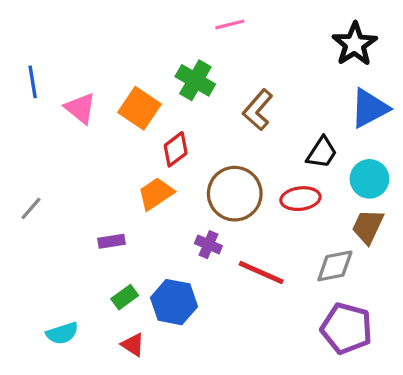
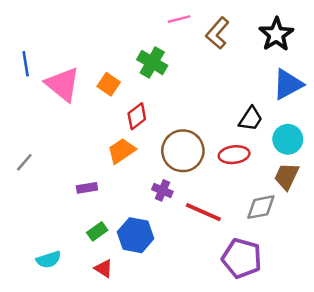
pink triangle: (80, 108) -> (63, 84), size x1.4
orange square: (139, 108) -> (109, 84), size x0.7
brown L-shape: (258, 110) -> (217, 33), moved
purple pentagon: (346, 328) -> (242, 258), moved

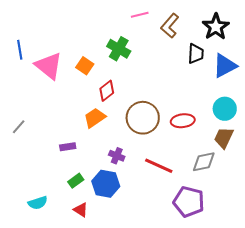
black trapezoid: (251, 119) -> (196, 54), moved, turned -30
purple cross: (162, 190) -> (117, 156), moved

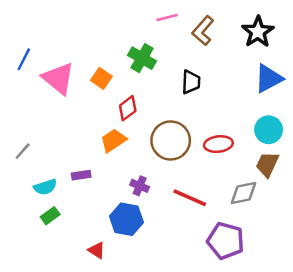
blue line: (20, 50) -> (24, 59), turned 36
black trapezoid: (196, 54) -> (191, 82), moved
green rectangle: (76, 181) -> (50, 216), moved
cyan semicircle: (38, 203) -> (45, 187), moved

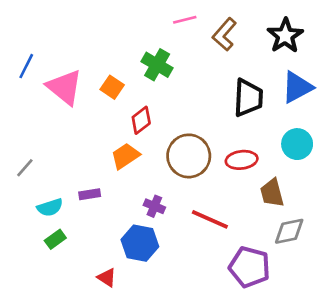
black trapezoid: (191, 82) -> (248, 98), moved, size x1.4
brown trapezoid: (267, 164) -> (272, 193), moved, turned -40
gray diamond: (243, 193) -> (289, 231), moved

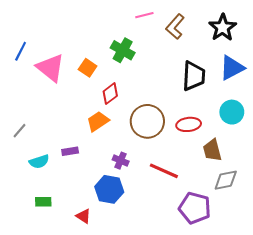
green rectangle: (55, 239) -> (43, 202), moved, turned 35

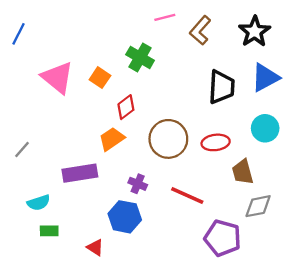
blue line: (21, 51) -> (19, 34), moved
purple rectangle: (70, 151) -> (80, 173), size x1.8
cyan semicircle: (39, 162) -> (39, 203), moved

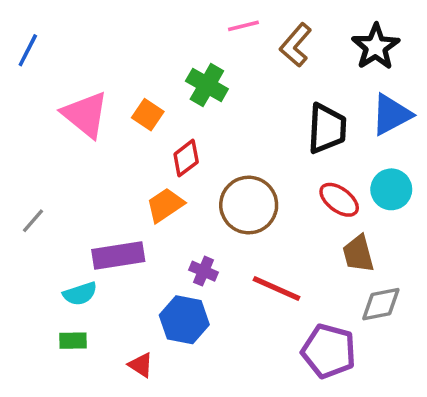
red ellipse: (216, 142) -> (339, 200), moved, turned 44
cyan semicircle: (39, 203) -> (80, 294), moved

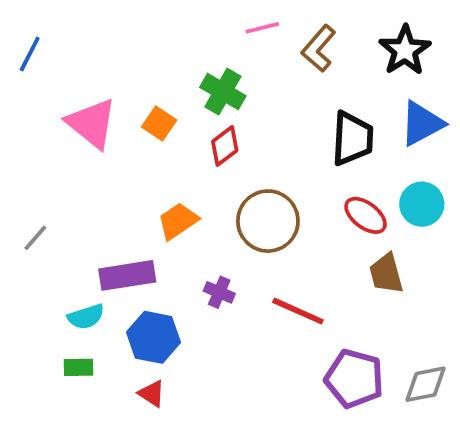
red diamond: (186, 158) -> (225, 146), moved
gray diamond: (381, 304) -> (426, 384), moved
blue hexagon: (184, 320) -> (154, 337), moved

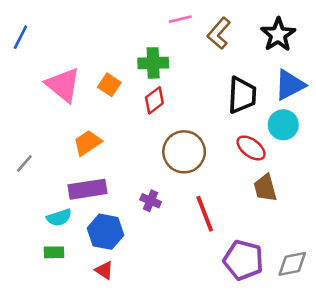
green cross: (223, 92) -> (153, 63), turned -32
cyan circle: (422, 204) -> (283, 125), moved
orange trapezoid: (178, 221) -> (87, 143), moved
red line: (298, 311) -> (205, 214), turned 45

